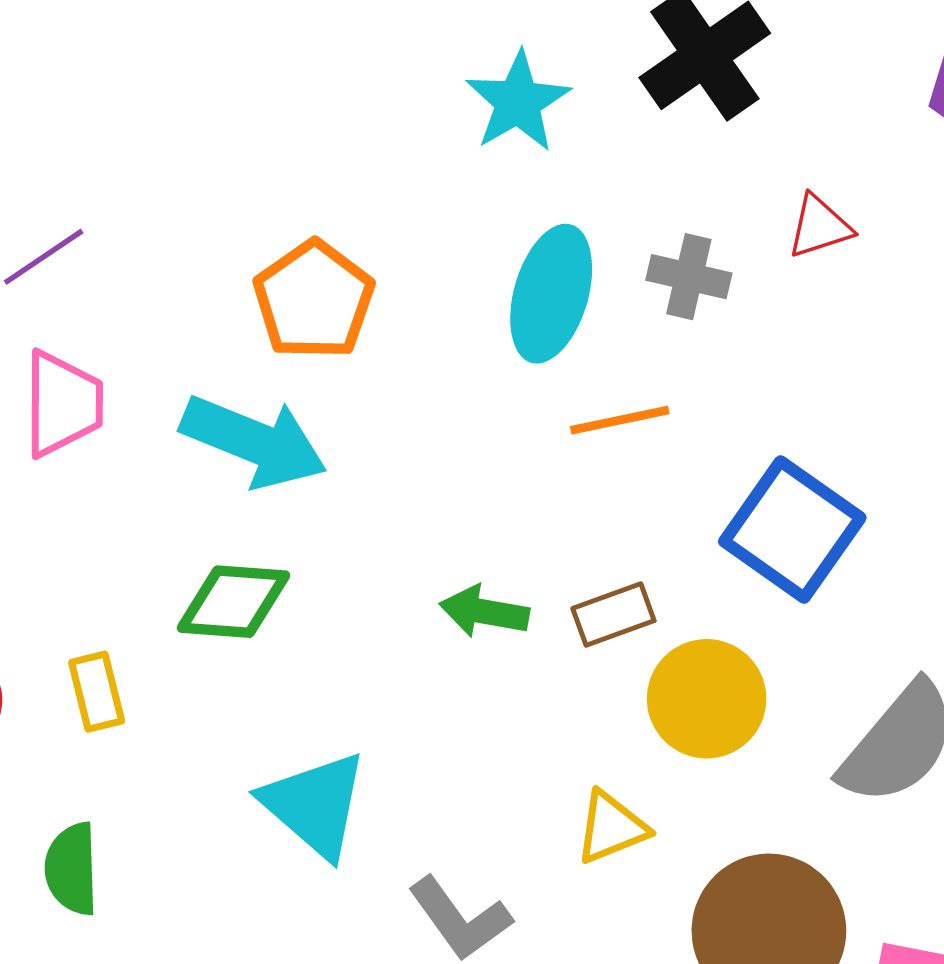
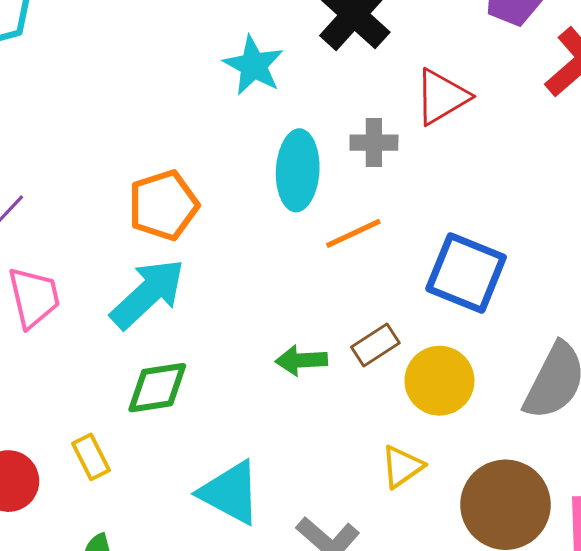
red triangle: (820, 226) -> (442, 97), size x1.5
orange pentagon: (314, 300) -> (163, 205), turned 30
cyan arrow: (254, 441) -> (148, 294), turned -52

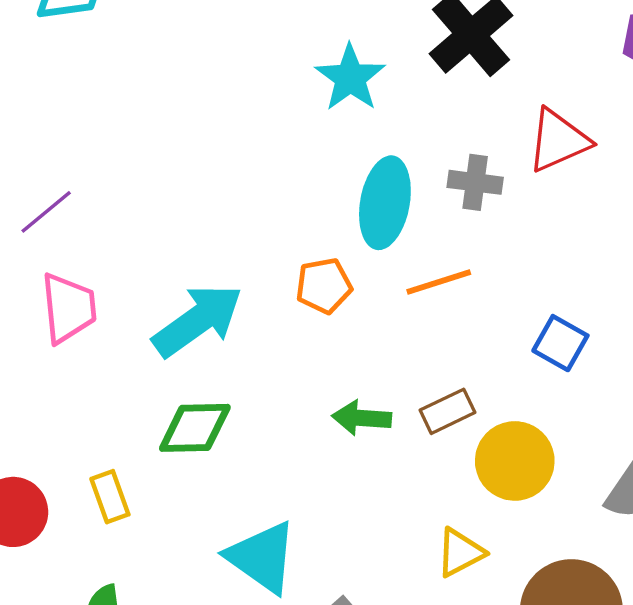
orange pentagon: (163, 205) -> (324, 286), moved, size x0.7
blue square: (466, 273) -> (560, 343), size x0.6

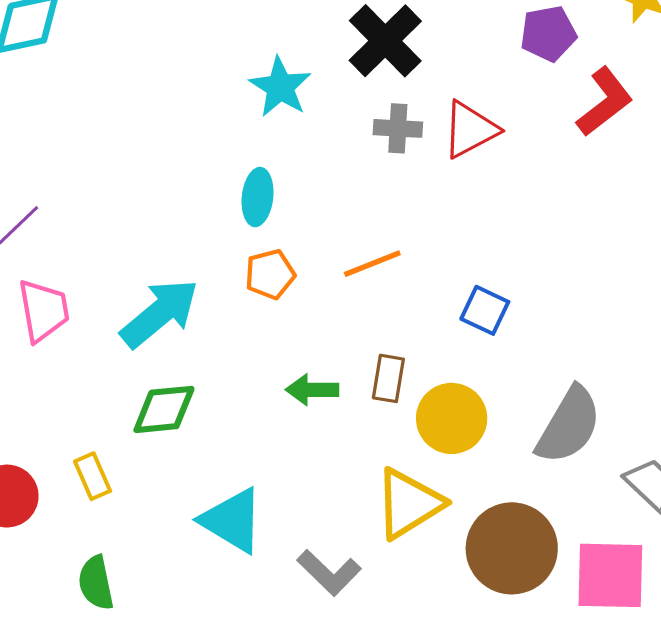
gray cross: (475, 182) -> (398, 128), moved
cyan ellipse: (385, 203) -> (258, 197), moved, size x0.7
brown rectangle: (447, 411) -> (388, 378), turned -51
yellow triangle: (460, 553) -> (409, 504), size x1.6

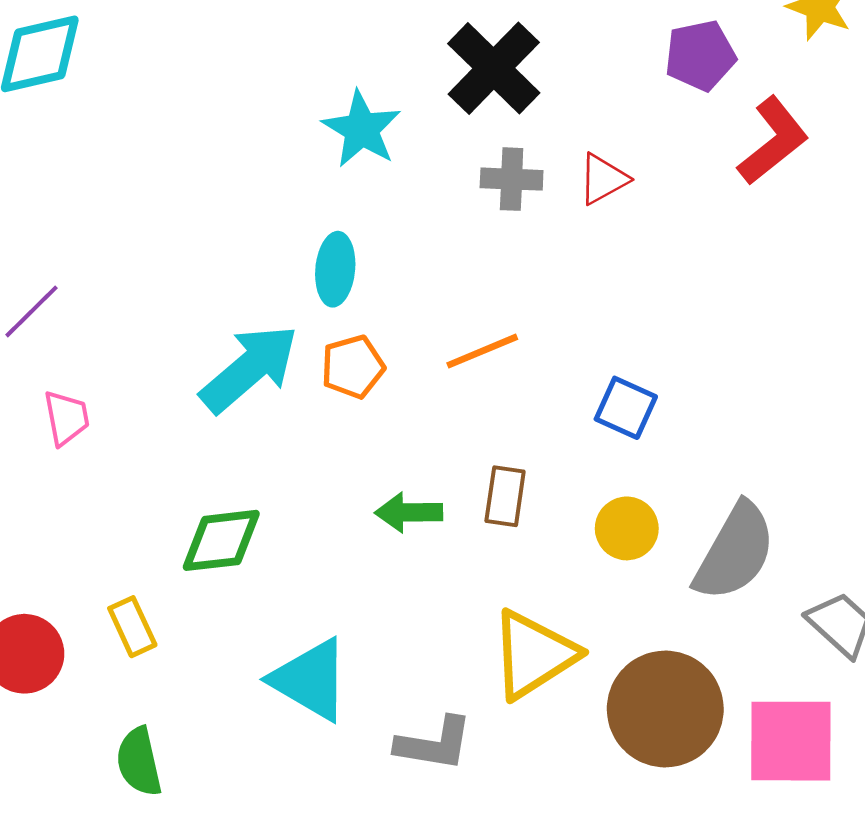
red triangle: (470, 130) -> (603, 179), size x0.7
pink trapezoid: (44, 310) -> (66, 418), size x0.7
cyan arrow: (160, 313) -> (249, 369), moved
yellow circle: (452, 418) -> (627, 528), moved, size x0.7
gray L-shape: (329, 573) -> (434, 744), turned -34

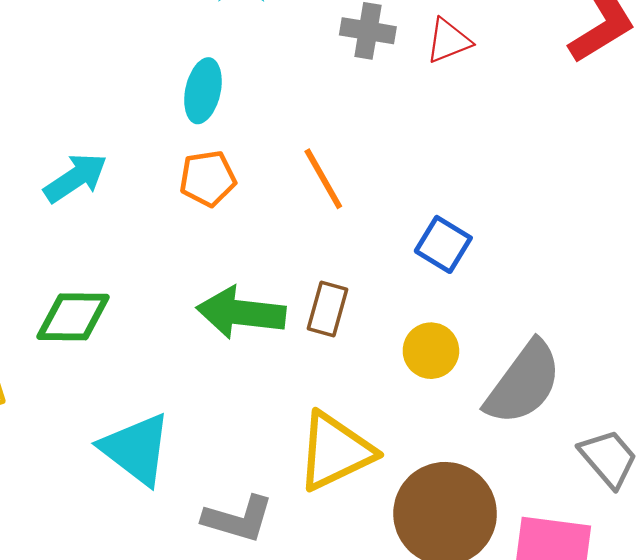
orange line: (482, 351) -> (323, 179), turned 76
cyan arrow: (249, 369) -> (76, 178), moved, size x0.7
green arrow: (409, 512) -> (241, 313), size x1.5

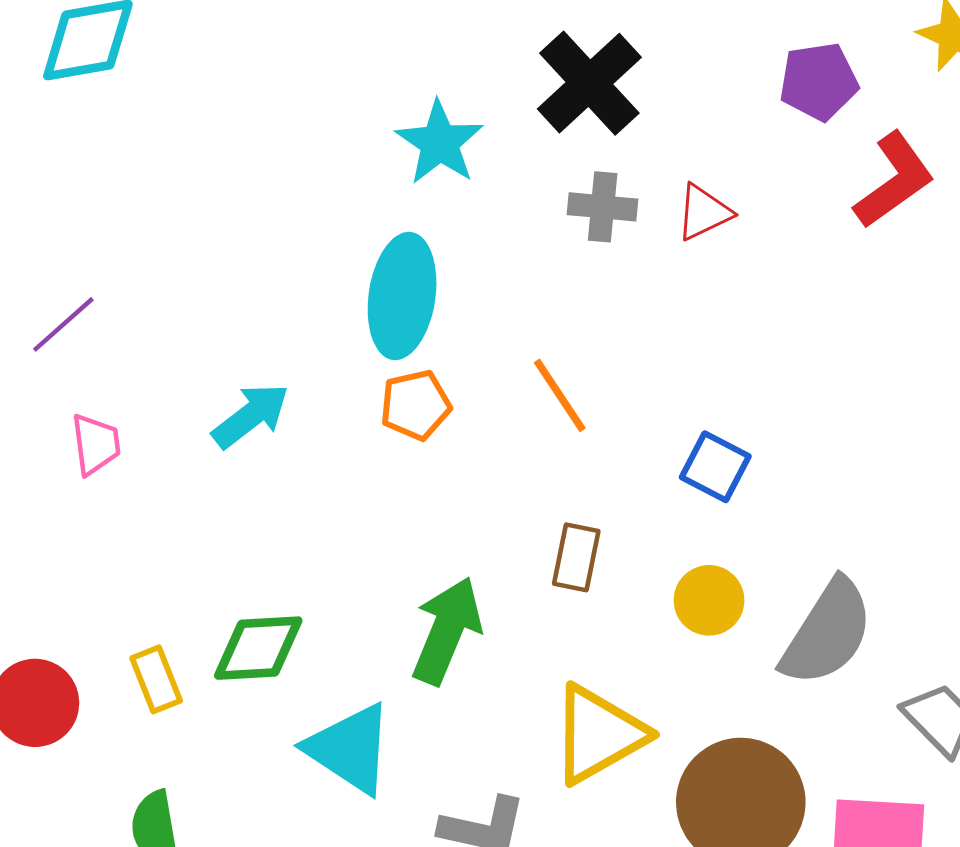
cyan ellipse: (203, 91) -> (402, 296), size x1.5
green arrow: (241, 313) -> (447, 631), moved, turned 110
green diamond: (73, 317) -> (258, 648), moved

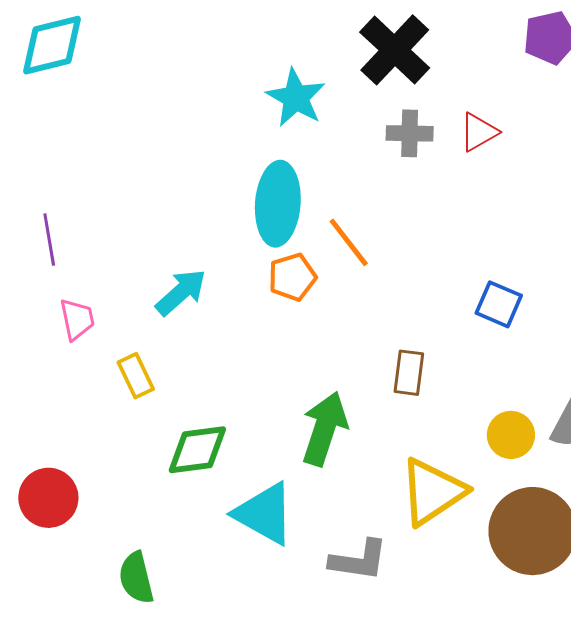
purple line: (63, 324) -> (49, 239), turned -54
orange line: (560, 395) -> (349, 242), moved
yellow circle: (709, 600) -> (511, 435), moved
yellow rectangle: (156, 679) -> (136, 376), moved

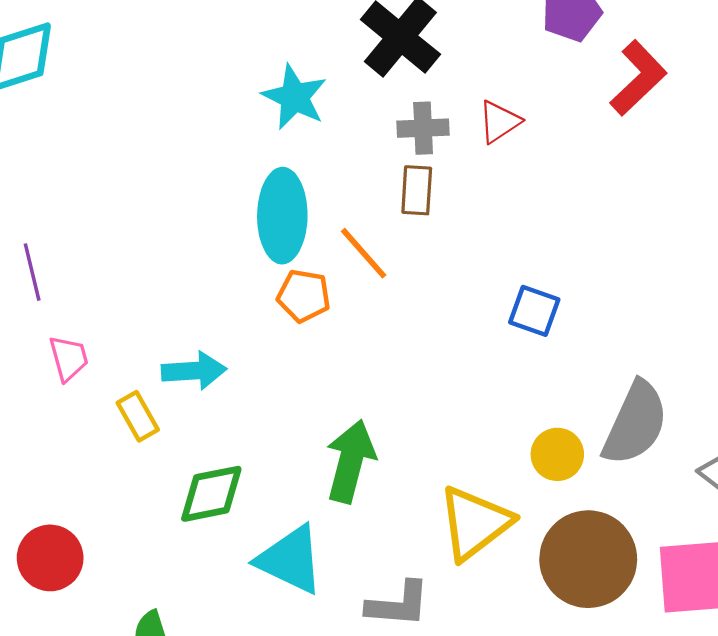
orange pentagon: (292, 277) -> (304, 296), turned 30
cyan arrow: (181, 292) -> (194, 371), moved, turned 42
brown rectangle: (409, 373) -> (417, 190), moved

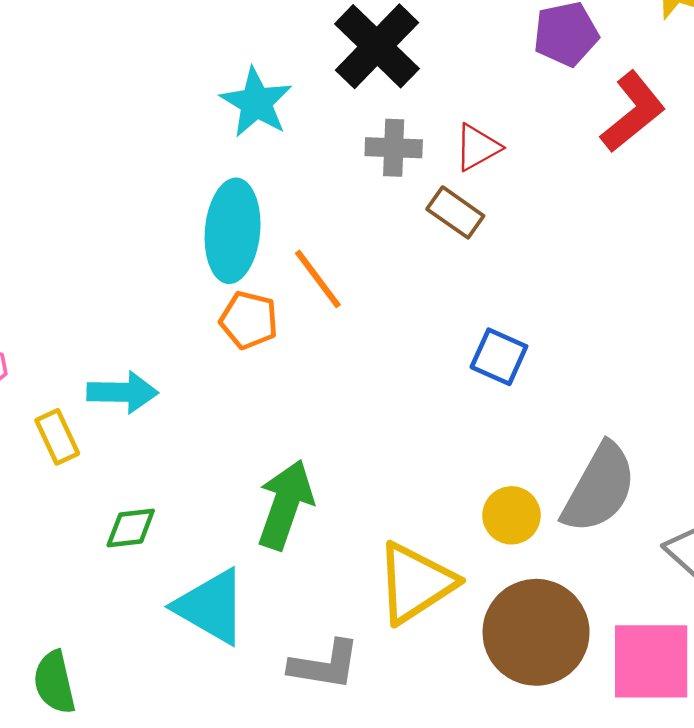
brown rectangle: (417, 190) -> (455, 212), moved, turned -63
green diamond: (211, 494) -> (131, 528), size x0.7

